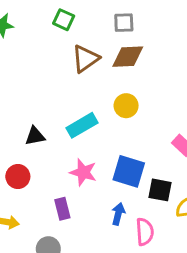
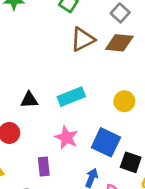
gray square: (124, 23) -> (120, 13), turned 36
yellow circle: (126, 106) -> (124, 101), moved

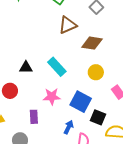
brown diamond: (119, 43) -> (92, 43), moved
cyan rectangle: (71, 97) -> (57, 67), turned 66
pink star: (66, 138) -> (52, 96), turned -30

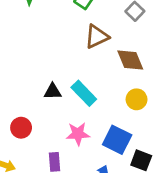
brown diamond: (92, 43) -> (130, 60), turned 60
black triangle: (26, 67) -> (53, 92), moved

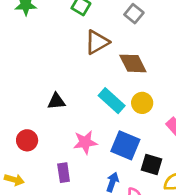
cyan rectangle: (84, 93) -> (112, 101), moved

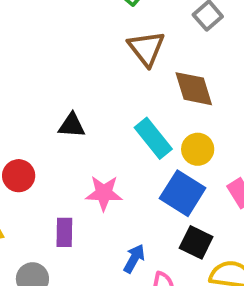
brown triangle: (97, 42) -> (146, 48), turned -48
blue square: (125, 145) -> (183, 193), moved

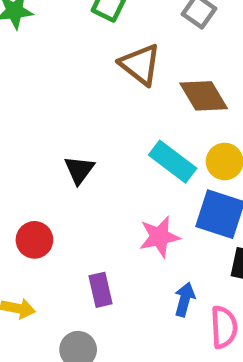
black triangle: (72, 125) -> (79, 170), turned -44
pink star: (104, 193) -> (159, 237), moved

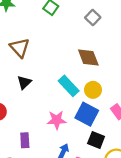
brown triangle: (140, 64) -> (20, 48), moved

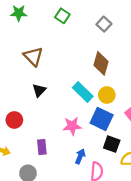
brown diamond: (88, 57) -> (101, 63), turned 40

